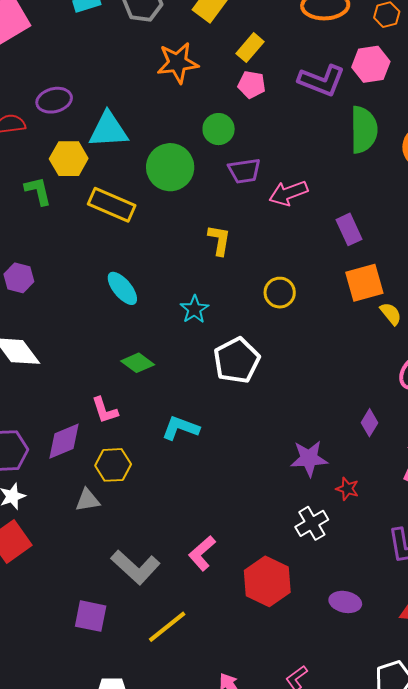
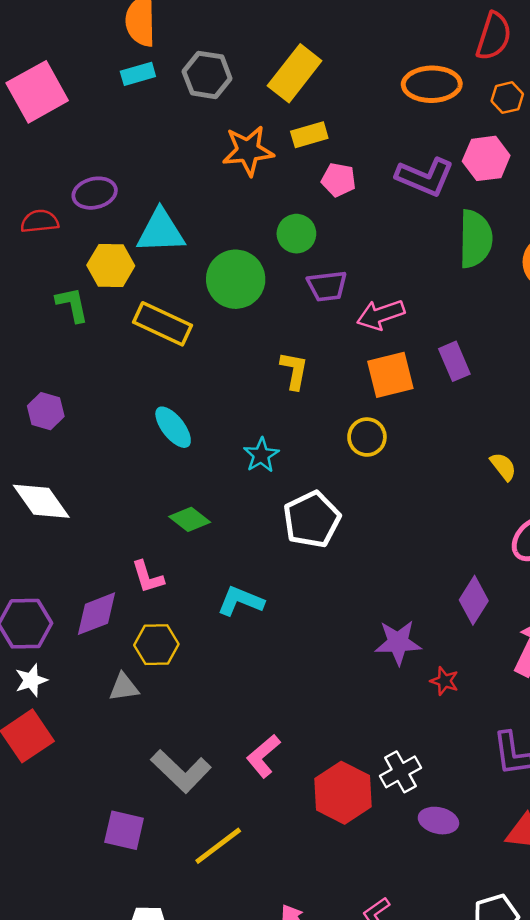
yellow rectangle: (250, 48) -> (309, 135), moved, turned 32
orange square: (364, 283) -> (390, 375), moved
purple diamond: (369, 423) -> (474, 600), size x1.4
white cross: (312, 523) -> (401, 772), moved

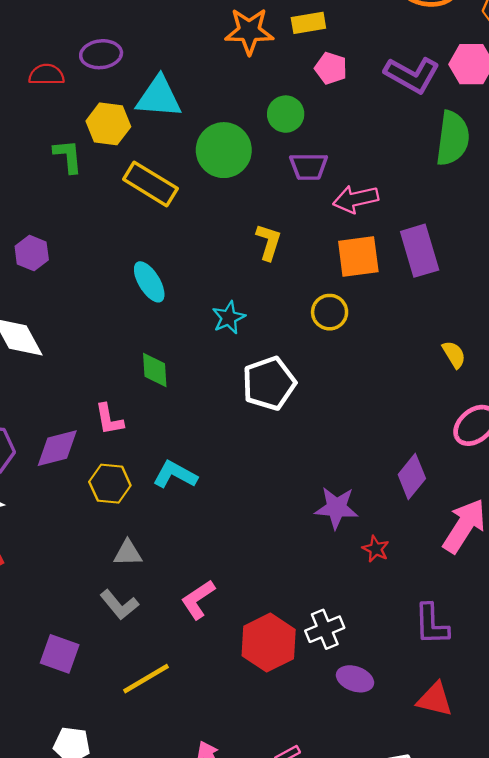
purple rectangle: (454, 361) -> (420, 251), size x1.4
green diamond: (190, 519) -> (155, 370), turned 42
cyan L-shape: (241, 601) -> (175, 475), moved
gray triangle: (124, 687) -> (128, 553), moved
gray L-shape: (181, 771) -> (119, 605), size x0.7

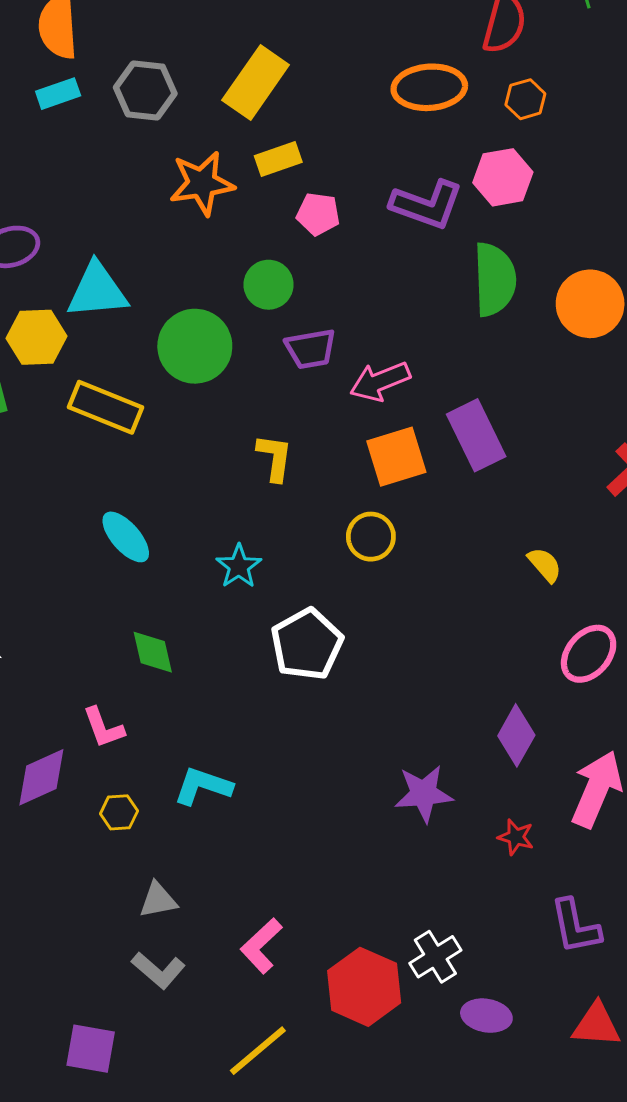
yellow hexagon: (110, 484) -> (119, 812), size x0.7
red star: (376, 549) -> (516, 837), moved
yellow line: (146, 679) -> (258, 1051), moved

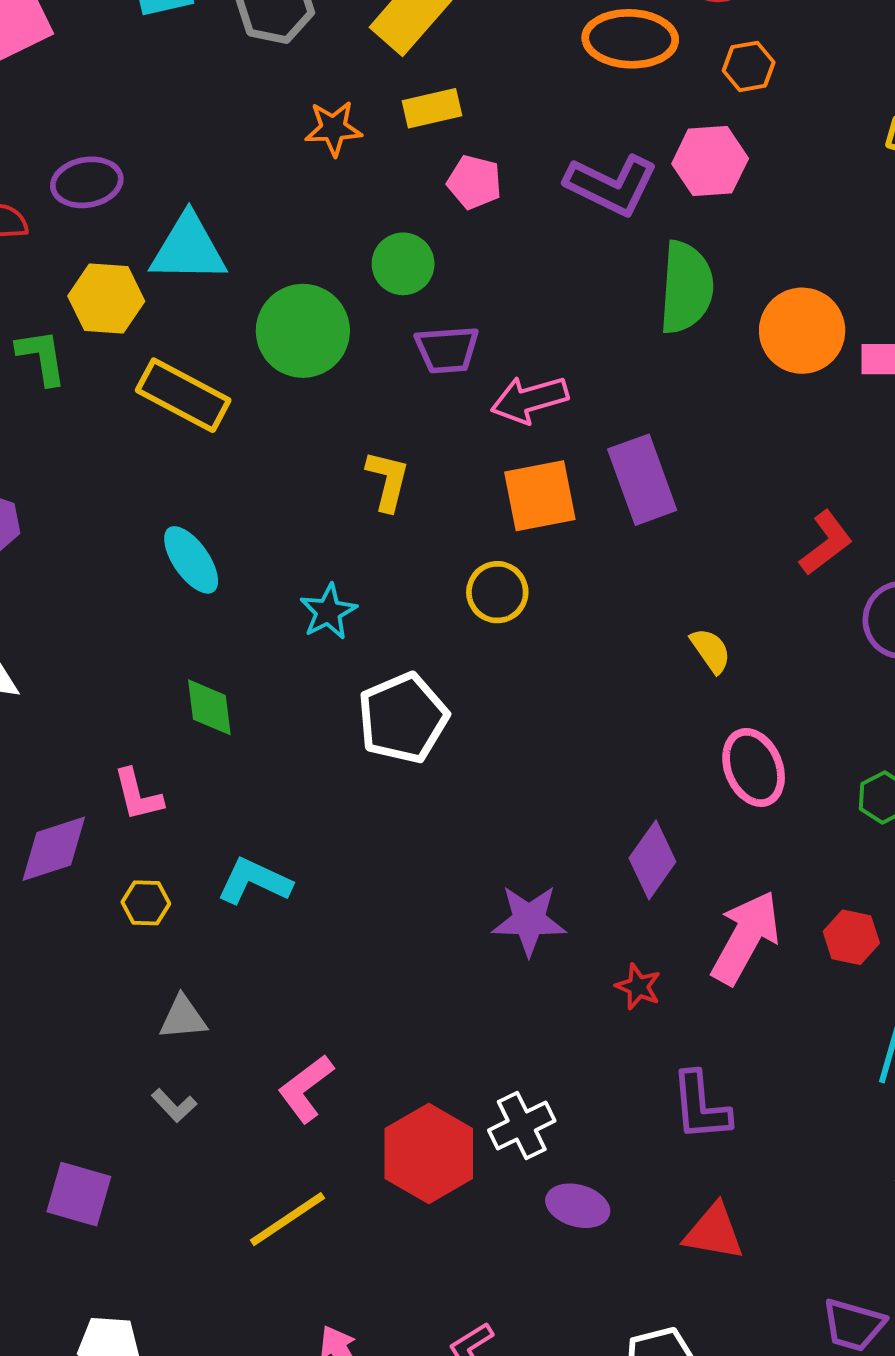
orange star: (202, 183) -> (333, 128), size x0.7
pink ellipse: (589, 654) -> (754, 767), turned -70
gray L-shape: (158, 970) -> (174, 1106), size x0.7

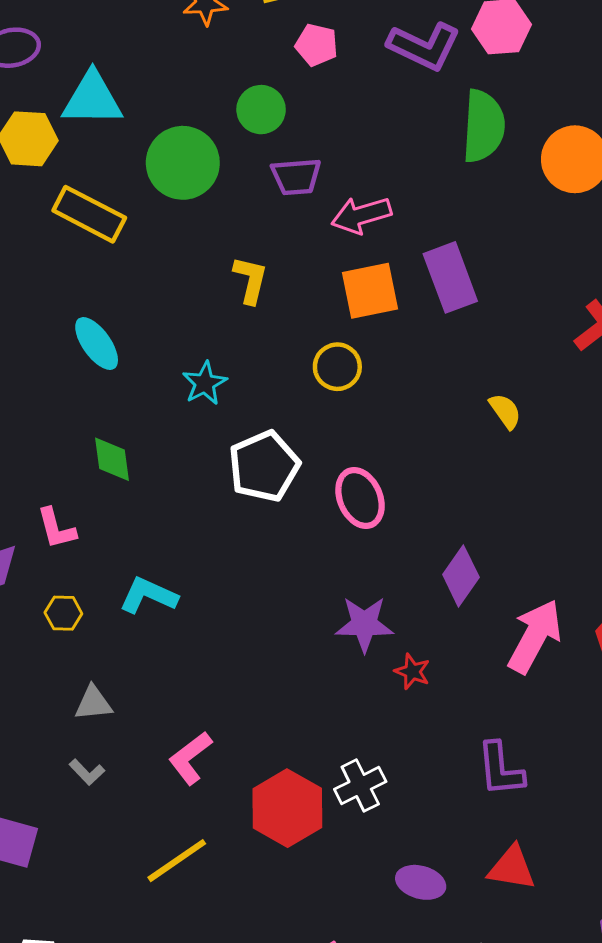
pink ellipse: (754, 767) -> (360, 498), moved
red star: (638, 987) -> (412, 672), moved
purple ellipse: (578, 1206) -> (421, 882), moved

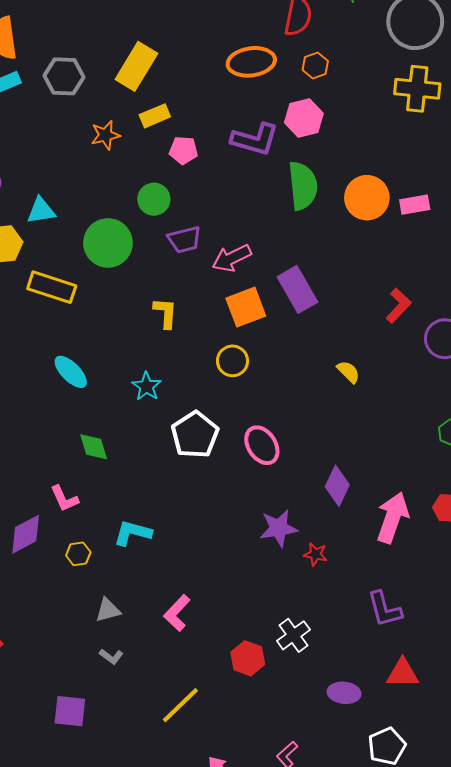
cyan triangle: (92, 99) -> (41, 211), size x0.7
pink L-shape: (190, 758) -> (177, 613), moved
red hexagon: (287, 808) -> (248, 658), size x0.7

